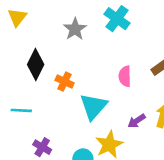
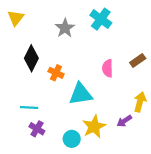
cyan triangle: (93, 106) -> (81, 94), turned 40
cyan line: (21, 110) -> (29, 108), moved
purple arrow: (137, 121) -> (124, 121), moved

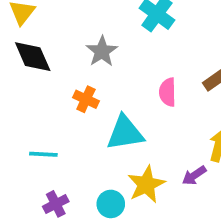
gray star: (65, 28) -> (102, 51), moved
black diamond: (31, 58) -> (33, 57), moved, turned -50
purple cross: (37, 129) -> (56, 204), moved, turned 32

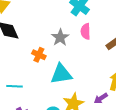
gray star: (102, 51) -> (60, 37), moved
pink semicircle: (168, 92) -> (86, 31), moved

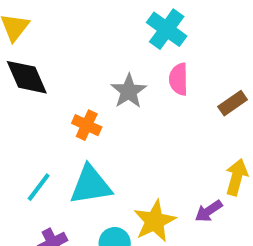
cyan triangle: (61, 74) -> (91, 185), moved
cyan line: (14, 86) -> (39, 187), turned -56

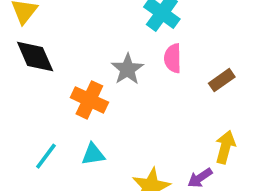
orange cross: (87, 125) -> (89, 100), size x1.4
cyan triangle: (91, 185) -> (93, 154), size x0.6

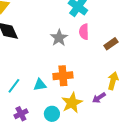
orange cross: (89, 100) -> (63, 76), moved, turned -30

